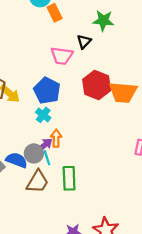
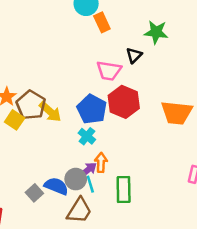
red hexagon: (97, 85) -> (124, 102), moved
green rectangle: (69, 178) -> (124, 189), moved

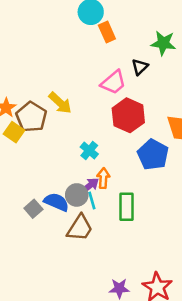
pink trapezoid: (109, 71) -> (113, 82), turned -50
blue pentagon: (92, 109) -> (153, 155), moved
yellow arrow: (50, 112) -> (60, 103), moved

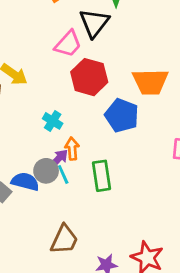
black triangle: (140, 67) -> (94, 23), size x1.6
brown trapezoid: (80, 228) -> (64, 240), moved

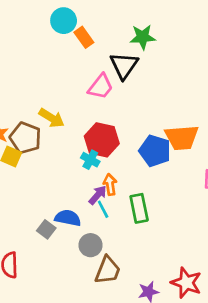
red hexagon: (89, 77) -> (102, 140), moved
orange trapezoid: (150, 82) -> (182, 137), moved
gray circle: (46, 171) -> (91, 245), moved

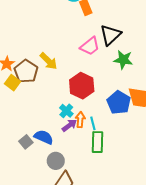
green star: (143, 37) -> (123, 60), moved
cyan cross: (90, 160) -> (66, 111), moved
cyan line: (103, 209) -> (93, 123), moved

